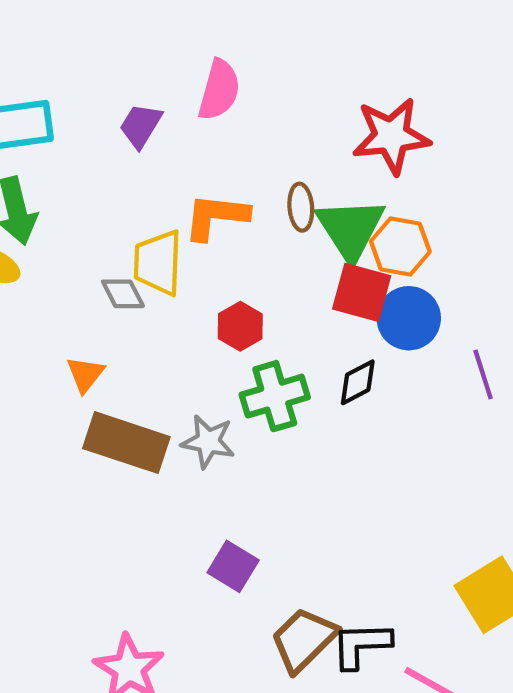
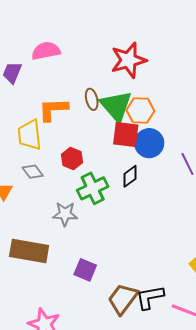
pink semicircle: (219, 90) -> (46, 51), turned -108
gray diamond: (123, 294) -> (33, 172), moved
brown rectangle: (126, 443) -> (29, 251), moved

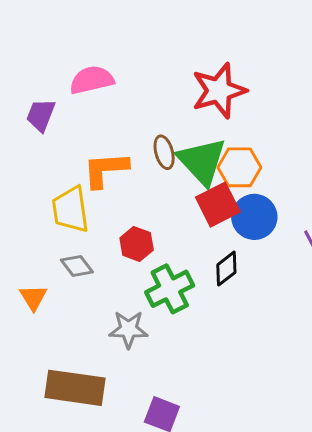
red square: (126, 134) -> (218, 205), turned -32

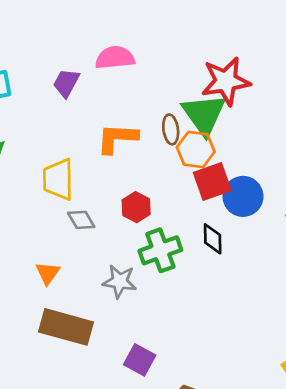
green triangle: (202, 161) -> (204, 114), moved
orange hexagon: (239, 167) -> (196, 150), moved
yellow trapezoid: (70, 210) -> (58, 179), moved
black diamond: (226, 269) -> (213, 239), turned -60
orange triangle: (33, 297) -> (48, 273), moved

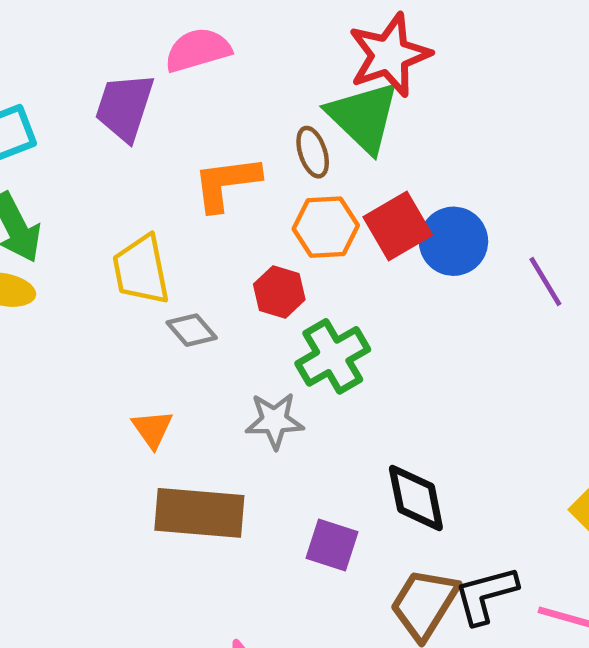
purple trapezoid: (66, 83) -> (125, 107), size x1.4
orange hexagon: (196, 150) -> (326, 227), moved
black diamond: (213, 239) -> (416, 498), moved, size x1.4

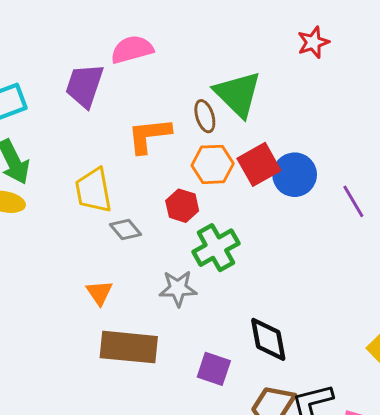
red star: (389, 55) -> (313, 42), moved, size x0.6

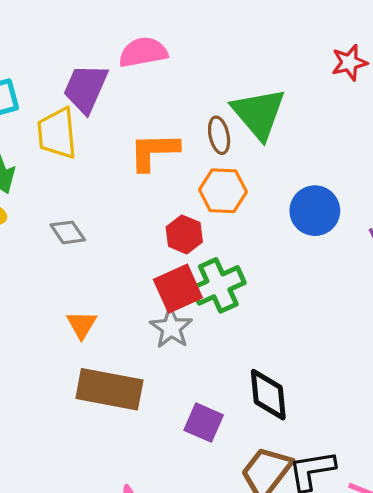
red square: (259, 164) -> (178, 289), moved
yellow trapezoid: (94, 190) -> (57, 133), moved
gray diamond: (126, 230) -> (68, 232), moved
gray star: (178, 288) -> (171, 328), turned 30

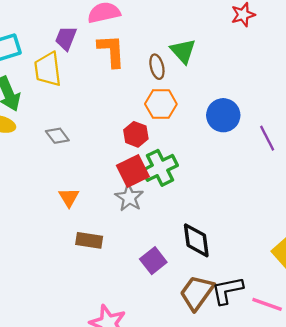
purple trapezoid: (86, 88) -> (66, 38), size x0.7
green triangle: (259, 113) -> (183, 51), size x0.7
orange L-shape: (154, 151) -> (111, 51), moved, turned 90
brown rectangle: (109, 389) -> (89, 240), size x0.6
purple square: (204, 423) -> (153, 261), turned 30

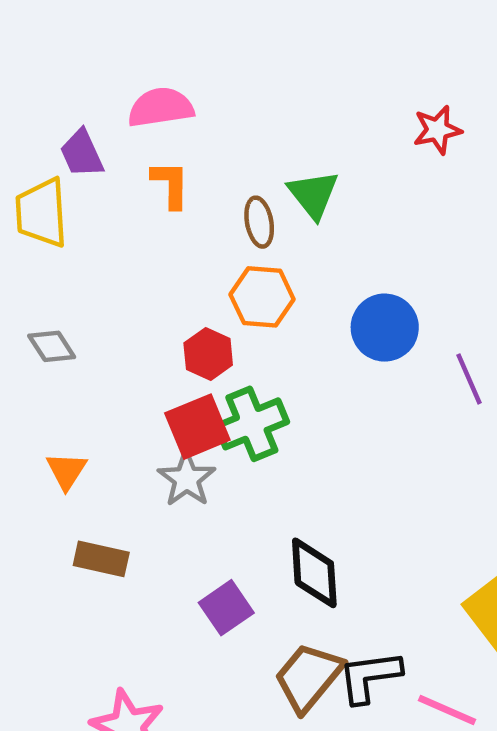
purple trapezoid: (66, 38) -> (82, 153), turned -50
orange L-shape: (111, 51) -> (170, 184), size x0.7

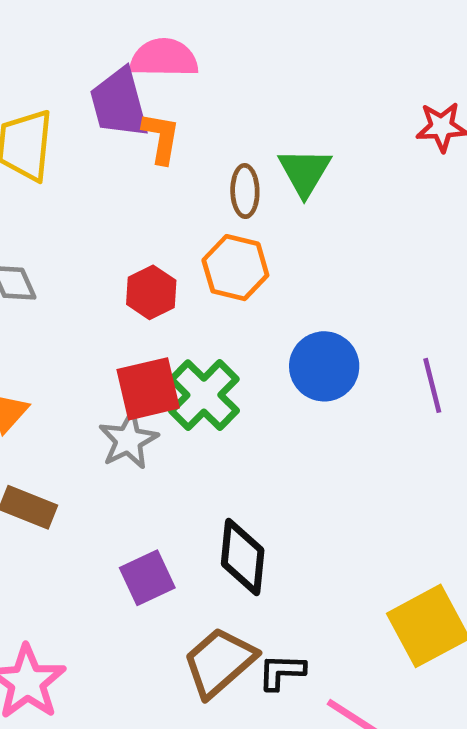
purple trapezoid: (82, 153) -> (119, 103), moved, size x1.4
blue circle: (385, 328) -> (324, 366), moved
red hexagon: (208, 354) -> (151, 292), moved
green cross: (252, 424) -> (204, 395), turned -32
black L-shape: (370, 677) -> (282, 672), size x0.7

